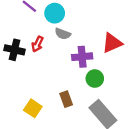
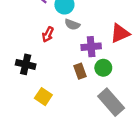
black cross: (15, 50) -> (26, 64), moved
brown rectangle: (66, 99) -> (80, 71), moved

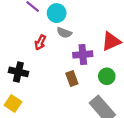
green circle: (103, 68) -> (107, 76), moved
yellow square: (43, 97) -> (13, 104), moved

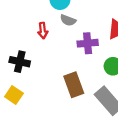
red arrow: (40, 42) -> (43, 31), turned -32
brown rectangle: (72, 78) -> (74, 85), moved, size x1.5

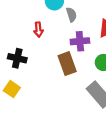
gray semicircle: (68, 20) -> (71, 15), moved, turned -128
brown rectangle: (74, 85) -> (67, 64), moved

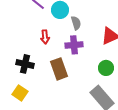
purple cross: (80, 41) -> (74, 45), moved
brown rectangle: (67, 64) -> (59, 69), moved

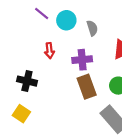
gray semicircle: (76, 23) -> (92, 28), moved
brown rectangle: (59, 69) -> (87, 87), moved

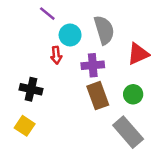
cyan circle: (66, 20) -> (70, 35), moved
gray semicircle: (92, 28) -> (104, 30), size x1.6

